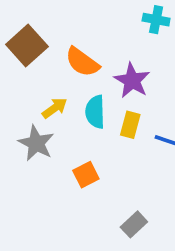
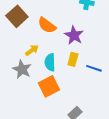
cyan semicircle: (95, 112) -> (50, 62), moved
orange square: (86, 175) -> (49, 86), size x1.5

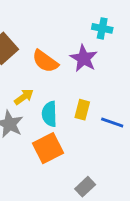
purple star: (74, 35) -> (84, 58), moved

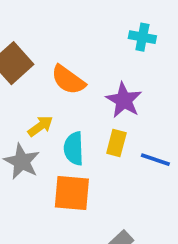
purple star: (84, 58) -> (124, 100), moved
orange square: (48, 148) -> (72, 193), turned 32

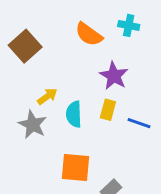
orange semicircle: (68, 80) -> (89, 34), moved
orange square: (72, 193) -> (75, 167), moved

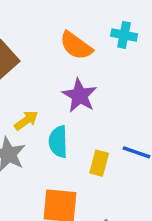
purple star: (114, 76) -> (80, 95), moved
yellow rectangle: (108, 110) -> (99, 163), moved

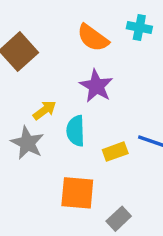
yellow rectangle: (99, 163) -> (115, 152), turned 55

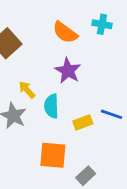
yellow arrow: (45, 110) -> (27, 90), turned -96

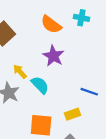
cyan semicircle: (51, 106) -> (40, 85), turned 138
yellow rectangle: (83, 122) -> (72, 114), moved

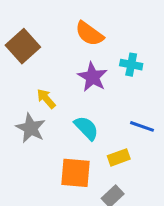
cyan cross: (81, 18) -> (131, 65), moved
cyan semicircle: (40, 85) -> (86, 128), moved

